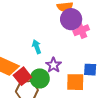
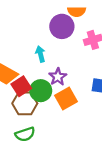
purple circle: (71, 19) -> (62, 26), moved
orange square: (75, 82) -> (66, 98), moved, turned -36

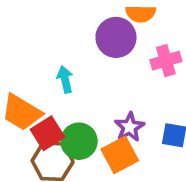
cyan arrow: (40, 54) -> (65, 79), moved
purple star: (58, 77) -> (129, 127), moved

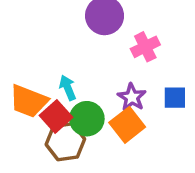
pink cross: (166, 61) -> (145, 47), moved
cyan arrow: (65, 79) -> (68, 88), moved

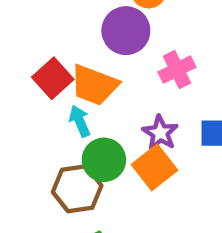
orange trapezoid: (29, 101) -> (94, 85), moved
red square: (56, 116) -> (53, 78), moved

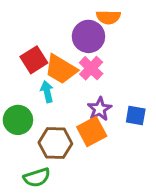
pink cross: (177, 70) -> (91, 68), moved, turned -30
green circle: (104, 160) -> (18, 120), moved
brown hexagon: (77, 189) -> (55, 143), moved

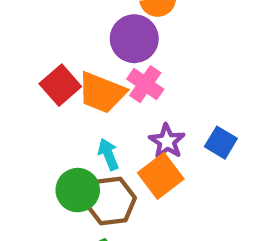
cyan arrow: (47, 92) -> (108, 154), moved
blue square: (136, 116) -> (221, 143), turned 30
green circle: (18, 120) -> (78, 190), moved

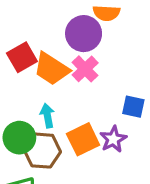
purple star: (167, 141) -> (113, 139), moved
blue square: (221, 143) -> (133, 107), moved, turned -30

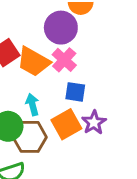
blue square: (133, 107) -> (75, 92), moved

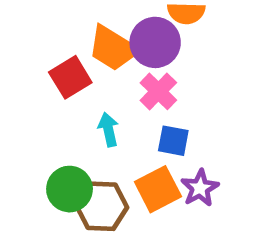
orange trapezoid: (34, 62) -> (113, 48), moved
cyan arrow: (32, 105) -> (108, 130), moved

